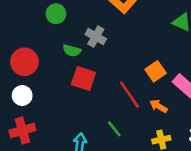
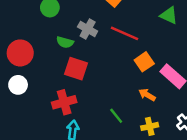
red line: (129, 95) -> (125, 33), moved, turned -32
green line: (114, 129) -> (116, 116), moved
red cross: (22, 130) -> (64, 102), moved

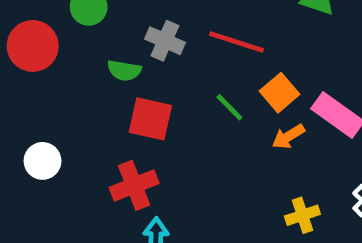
red circle: (20, 53) -> (33, 46), moved
orange arrow: (147, 95) -> (288, 137), moved, turned -56
green line: (116, 116) -> (229, 107), moved

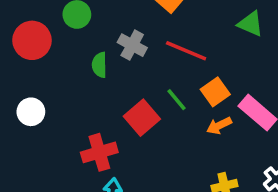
green semicircle: (124, 70) -> (99, 65), turned 75
red square: (150, 119) -> (142, 118), moved, turned 32
white circle: (43, 161) -> (31, 112), moved

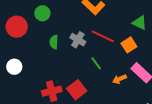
gray cross: (132, 45) -> (78, 40), moved
orange square: (215, 92) -> (129, 45), moved
red square: (142, 118) -> (77, 90), moved

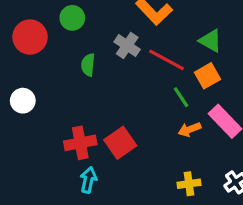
green triangle: (140, 23) -> (210, 41), moved
gray cross: (78, 40) -> (127, 46), moved
green line: (96, 63) -> (181, 97), moved

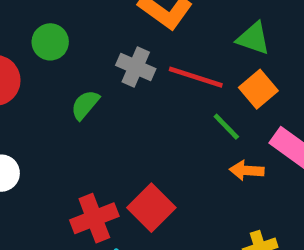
green semicircle: (88, 65) -> (85, 105), turned 45
orange arrow: (189, 129) -> (247, 170), turned 35

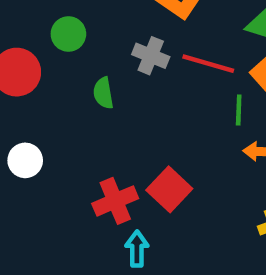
green semicircle: (85, 105) -> (103, 93), turned -48
green line: (226, 127) -> (239, 110), turned 48

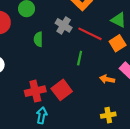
green line: (239, 110) -> (80, 58), moved

